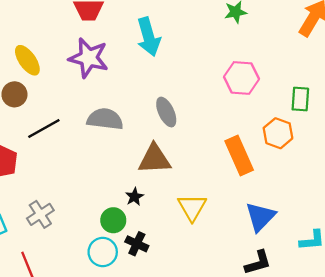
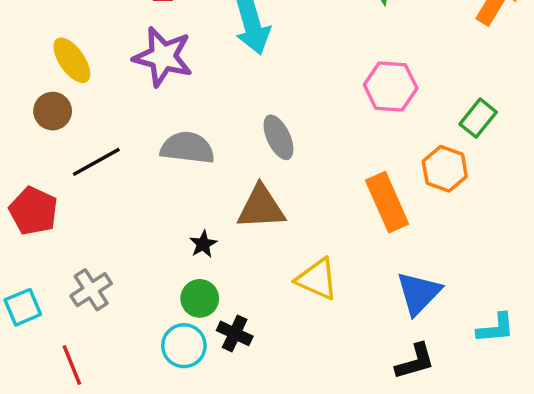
green rectangle: (300, 99) -> (478, 118), turned 35
black star: (134, 197) -> (203, 244), moved
yellow triangle: (192, 207) -> (317, 279), turned -36

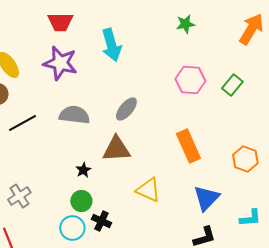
green rectangle: (478, 118) -> (232, 85), moved
gray ellipse: (278, 137) -> (126, 109), turned 65
orange hexagon: (445, 169) -> (245, 159), moved

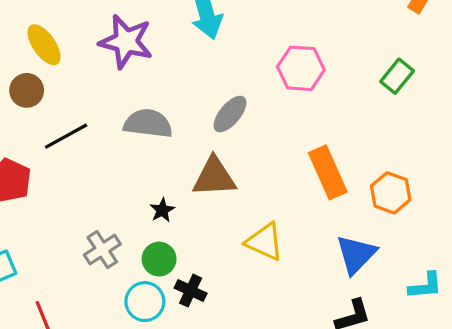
pink hexagon: (190, 80) -> (301, 68), moved
orange hexagon: (245, 159) -> (391, 193), moved
gray cross: (19, 196) -> (102, 250), moved

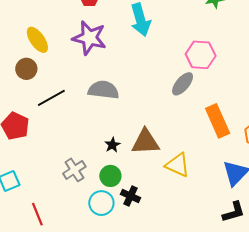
gray ellipse: (230, 114) -> (183, 84), moved
brown triangle: (214, 177) -> (145, 142), moved

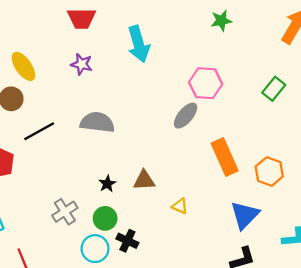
purple star: (89, 38) -> (82, 64), size x0.6
brown triangle: (145, 142) -> (144, 180), size x0.7
yellow triangle: (178, 165) -> (180, 206), size x0.6

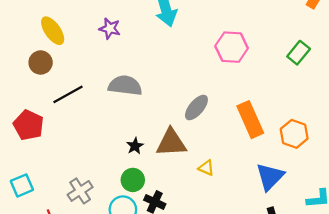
gray ellipse: (186, 116) -> (196, 108), moved
brown triangle: (144, 180) -> (171, 143), size x1.4
gray cross: (65, 212) -> (80, 191), moved

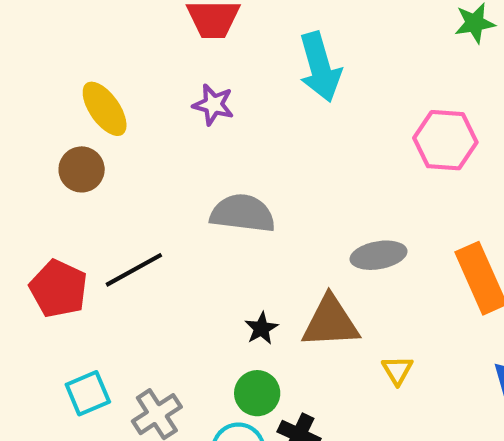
black line: (68, 94) -> (134, 270), moved
gray ellipse: (196, 108) -> (378, 255), turned 40
yellow triangle: (206, 168) -> (397, 370), turned 35
cyan square: (22, 185) -> (88, 393), moved

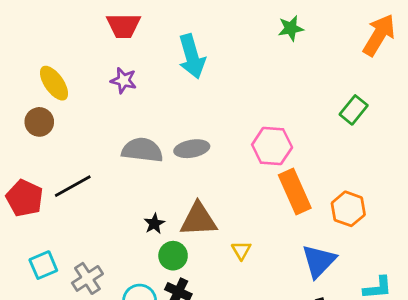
pink hexagon: (445, 140) -> (272, 146), moved
gray ellipse: (378, 255) -> (192, 149), moved
green circle: (257, 393) -> (173, 256), moved

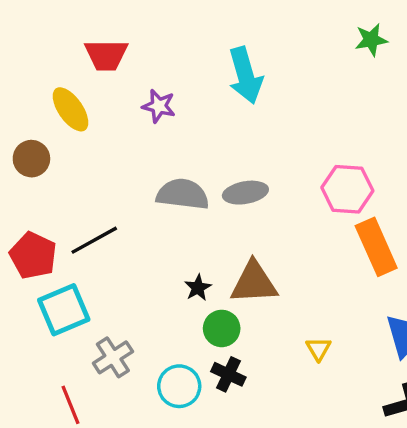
red trapezoid: (124, 26) -> (106, 55), moved
brown circle: (39, 122) -> (31, 159), moved
yellow triangle: (241, 250) -> (318, 349), moved
cyan square: (43, 265) -> (64, 310), moved, size x1.4

